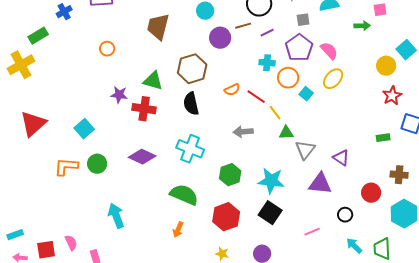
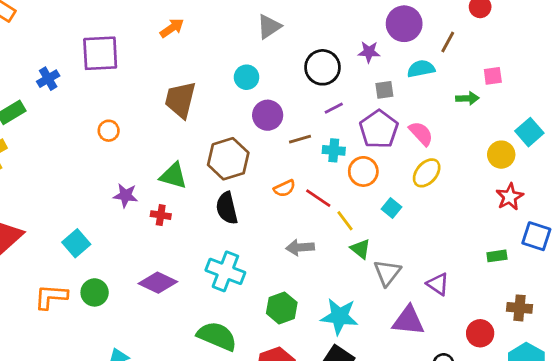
brown line: (243, 26) -> (300, 139), moved
cyan square: (306, 94) -> (391, 208), moved
red cross: (144, 109) -> (161, 215), size x0.6
green triangle: (286, 133) -> (360, 249), turned 42

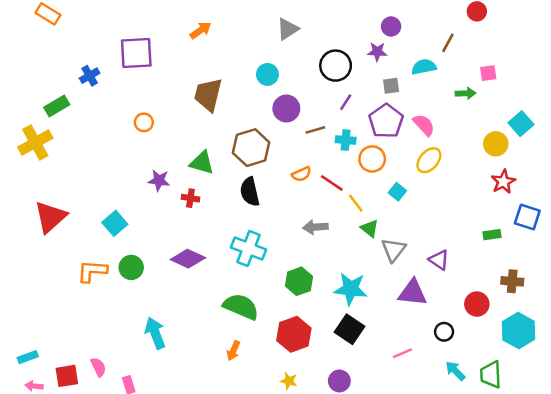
purple circle: (404, 24) -> (391, 26), moved, size x0.6
purple line: (334, 108) -> (346, 102), turned -30

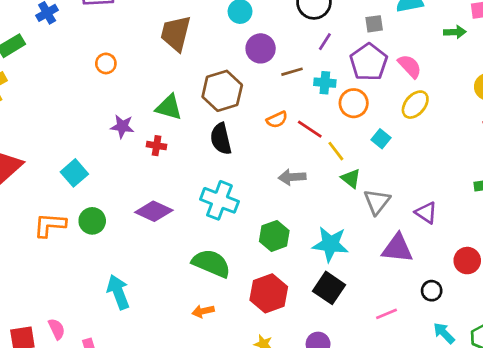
orange arrow: (233, 351) -> (203, 311), turned 54

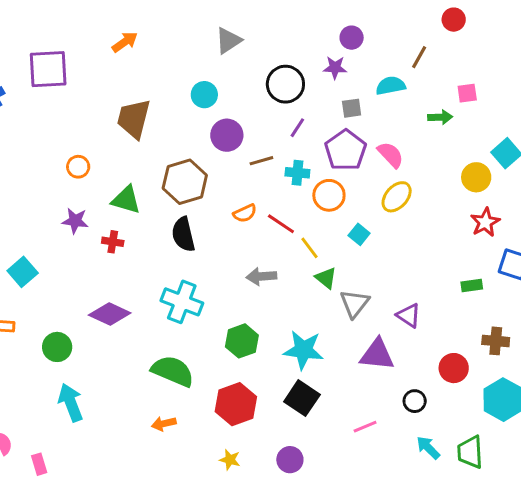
orange circle: (106, 63) -> (78, 167), moved
green circle: (92, 221) -> (57, 347), moved

